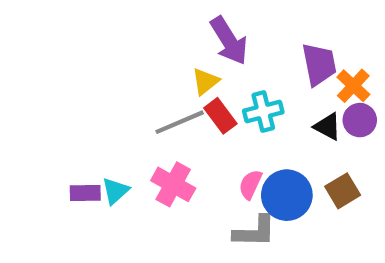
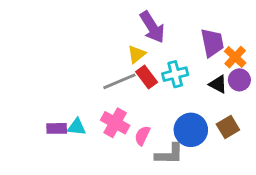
pink semicircle: (250, 184) -> (142, 136), moved
cyan triangle: (115, 191) -> (77, 127), turned 48

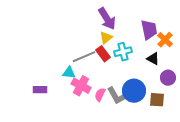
yellow triangle: (137, 54) -> (106, 38), moved
purple circle: (239, 80) -> (168, 78), moved
cyan triangle: (77, 127) -> (69, 73), moved
brown square: (228, 127) -> (157, 100), moved, turned 35
gray L-shape: (169, 154) -> (117, 96), moved, turned 60

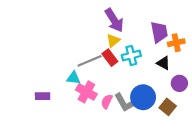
orange cross: (165, 40) -> (176, 43), turned 35
brown square: (157, 100) -> (168, 107), turned 35

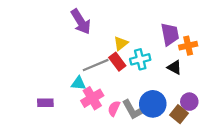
purple arrow: (114, 20) -> (81, 22), moved
purple circle: (179, 83) -> (189, 102), moved
pink cross: (86, 92) -> (92, 98), turned 30

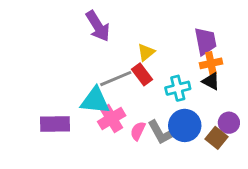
orange cross: (188, 46) -> (211, 63), moved
cyan cross: (140, 59) -> (178, 88), moved
cyan triangle: (79, 83) -> (95, 101), size x1.6
purple rectangle: (45, 103) -> (55, 124), size x1.5

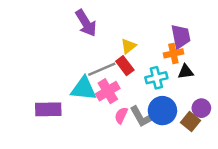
orange cross: (211, 63) -> (173, 53), moved
black triangle: (211, 81) -> (186, 72), turned -35
pink cross: (112, 119) -> (108, 91), moved

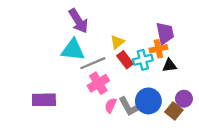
red rectangle: (125, 66) -> (125, 60), moved
cyan cross: (156, 78) -> (143, 60), moved
cyan triangle: (83, 89) -> (73, 50), moved

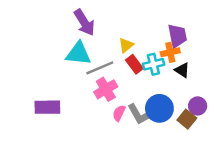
black triangle: (169, 65) -> (182, 70), turned 40

